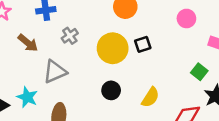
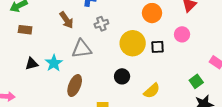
pink circle: (186, 18) -> (182, 34), moved

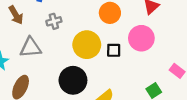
pink circle: (182, 34) -> (141, 38), size x1.5
black circle: (122, 76) -> (73, 80), size x1.6

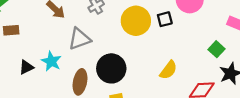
black circle: (73, 80) -> (111, 68), moved

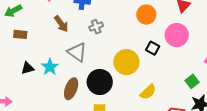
black square: (165, 19) -> (153, 48), turned 32
yellow circle: (136, 21) -> (126, 62), moved
gray triangle: (79, 39) -> (77, 52), turned 45

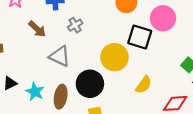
black square: (153, 48) -> (140, 37), size x1.6
cyan star: (50, 67) -> (35, 92), moved

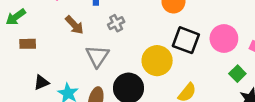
pink circle: (163, 18) -> (224, 38), moved
gray triangle: (60, 56) -> (97, 56), turned 35

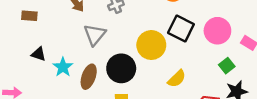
black triangle: (41, 83) -> (38, 54), turned 35

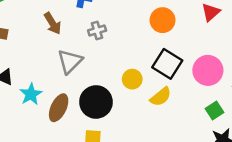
yellow circle: (151, 45) -> (132, 79), size x0.6
yellow semicircle: (177, 79) -> (161, 97), moved

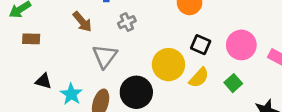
black square: (167, 64) -> (201, 45), size x0.7
yellow circle: (132, 79) -> (168, 65), size x1.6
green square: (214, 111) -> (233, 83), moved

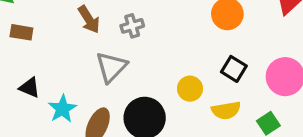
gray cross: (127, 22) -> (132, 26), moved
yellow circle: (168, 65) -> (190, 89), size x0.6
yellow semicircle: (199, 78) -> (226, 110), turned 30

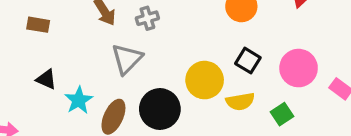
yellow circle: (190, 89) -> (205, 80), size x1.5

